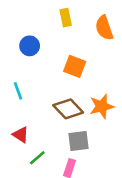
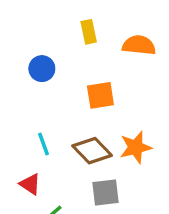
orange semicircle: (104, 28) -> (139, 45), turned 115
orange square: (75, 66) -> (100, 95), turned -30
cyan line: (18, 91) -> (44, 144), moved

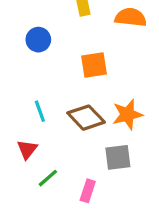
red triangle: (30, 184) -> (27, 149), turned 35
gray square: (105, 192) -> (118, 157), moved

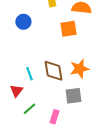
orange square: (94, 65) -> (68, 29), moved
cyan line: (40, 111) -> (29, 74), moved
brown diamond: (86, 118) -> (53, 71), turned 35

